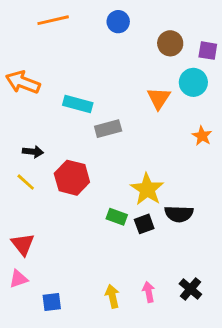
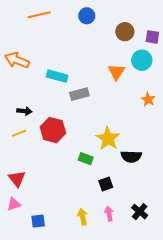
yellow line: (26, 182) -> (19, 133), turned -64
black square: (144, 224) -> (106, 184), moved

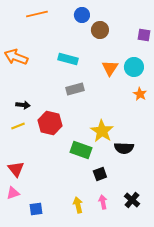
brown circle: (125, 32) -> (100, 30), moved
cyan circle: (142, 60) -> (134, 67), moved
cyan rectangle: (57, 76) -> (68, 59), moved
green rectangle: (86, 159) -> (81, 150), size x1.5

